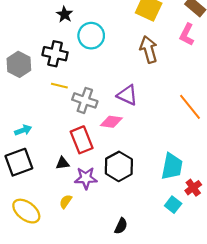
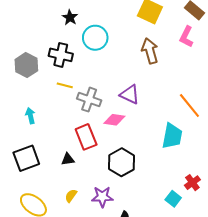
cyan arrow: (23, 130) -> (30, 116), moved, turned -84
cyan trapezoid: (172, 166) -> (172, 136), moved
purple star: (86, 178) -> (102, 197), moved

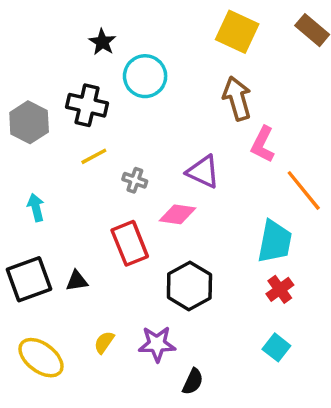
pink L-shape: (186, 37) -> (263, 144), moved
yellow line: (65, 85) -> (94, 156), turned -42
gray cross: (89, 100) -> (135, 180), size x0.6
black triangle: (68, 159) -> (77, 281), moved
red cross: (192, 183) -> (280, 289), moved

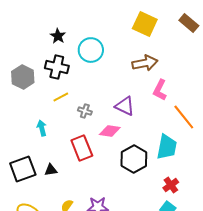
black star: (102, 42) -> (58, 36), moved
brown arrow: (237, 98) -> (145, 63), turned 95
cyan arrow: (36, 208) -> (42, 128), moved
black hexagon: (189, 286) -> (134, 159), moved
red cross: (280, 289) -> (171, 185), moved

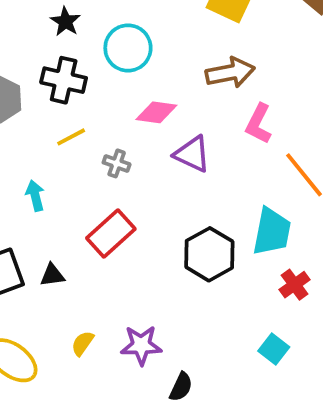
pink diamond: (110, 131) -> (156, 112), moved
red rectangle: (82, 148) -> (111, 234), turned 70
red cross: (171, 185) -> (295, 285), moved

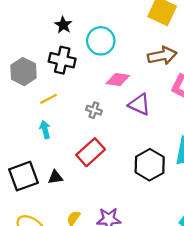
yellow line: (71, 137) -> (49, 99), moved

